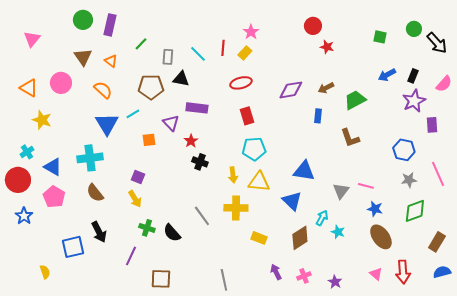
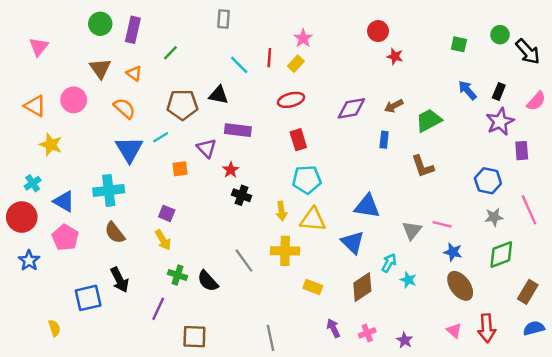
gray rectangle: (168, 57) -> (223, 19), moved
blue arrow: (387, 75) -> (467, 90), turned 78

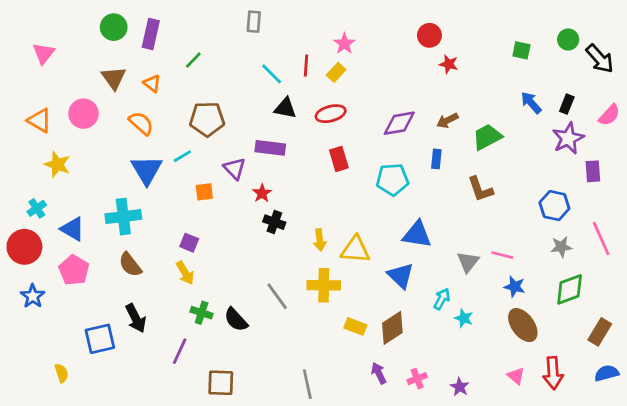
black triangle: (219, 95) -> (285, 108), moved
cyan pentagon: (307, 180) -> (392, 180), moved
brown diamond: (362, 287) -> (392, 328), moved

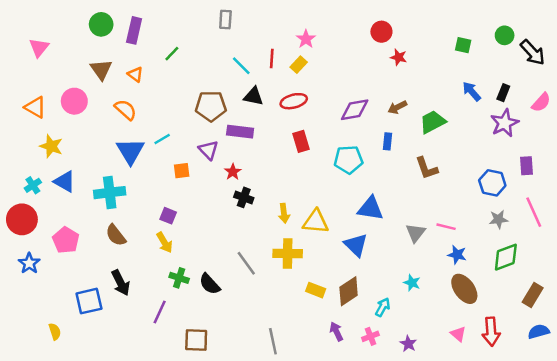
brown pentagon: (207, 119) -> (211, 106), moved
purple rectangle: (593, 171) -> (526, 166), moved
blue triangle: (72, 229) -> (65, 182), moved
cyan arrow: (442, 299) -> (383, 307), moved

